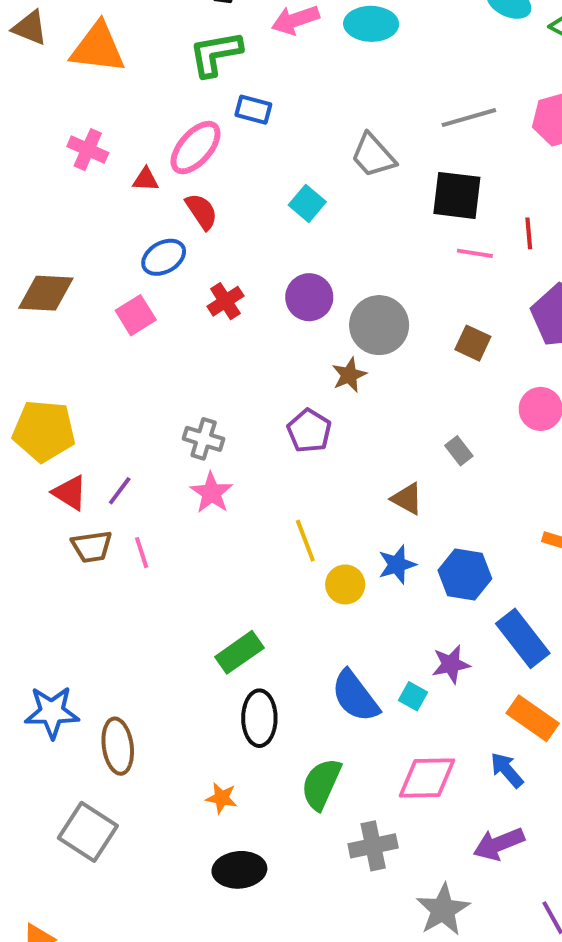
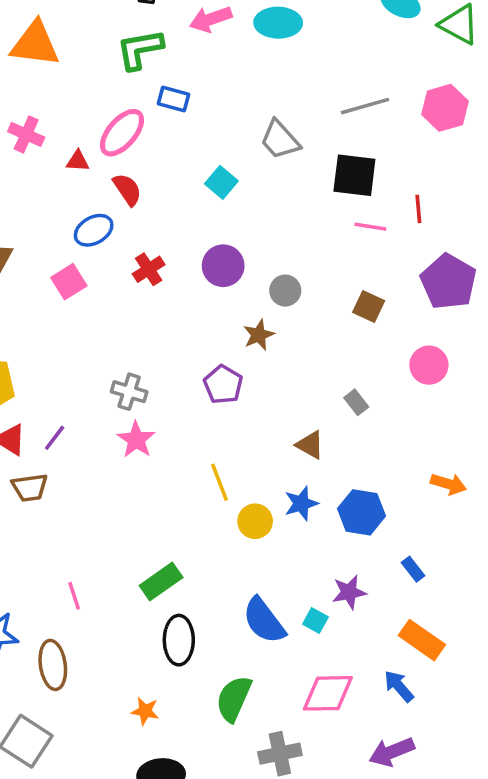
gray circle: (379, 325) -> (285, 291), size x0.6
pink line: (142, 553) -> (74, 596), moved
blue rectangle: (523, 638) -> (413, 569), size x0.5

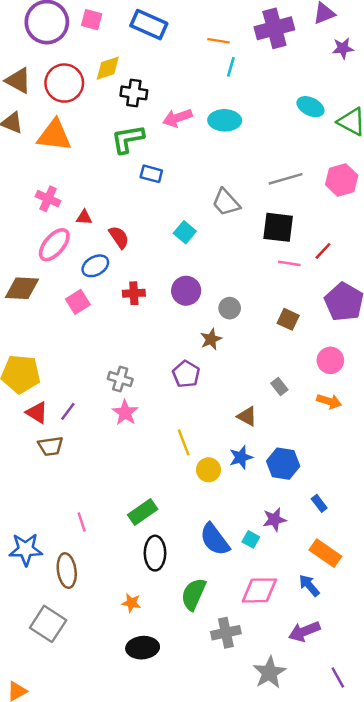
pink ellipse: (122, 133) -> (54, 245), moved
red line: (418, 209) -> (323, 251), turned 48
red cross: (149, 269) -> (134, 293), turned 30
orange arrow: (448, 484) -> (329, 401), moved

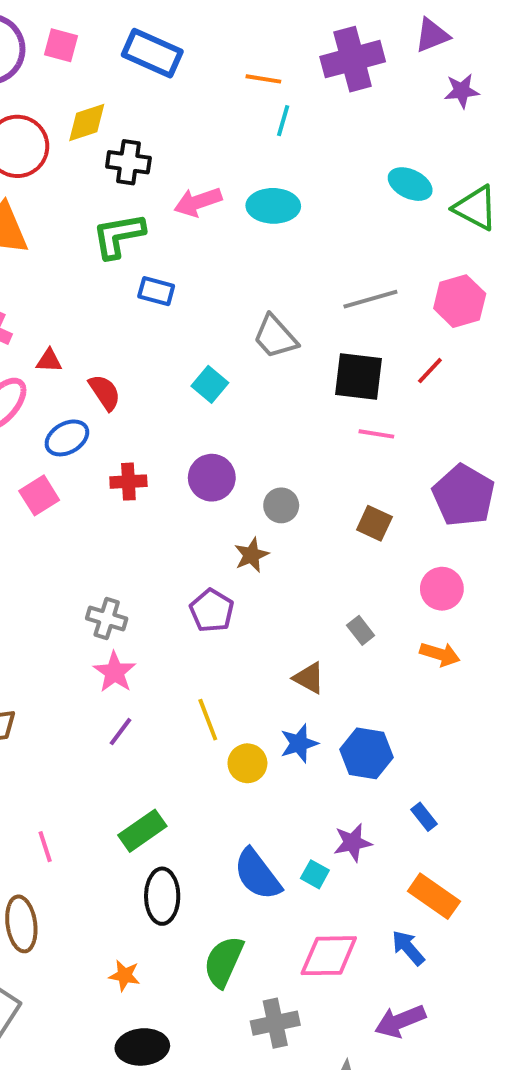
red line: (323, 251) -> (430, 371), moved
purple line: (68, 411) -> (121, 732), moved

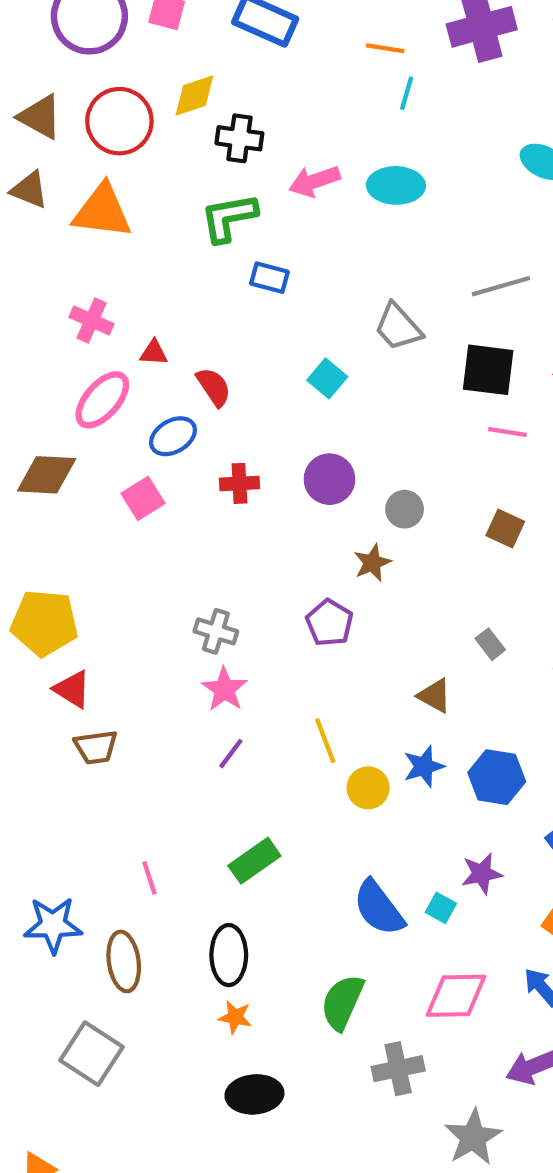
black ellipse: (162, 896) -> (229, 955), moved

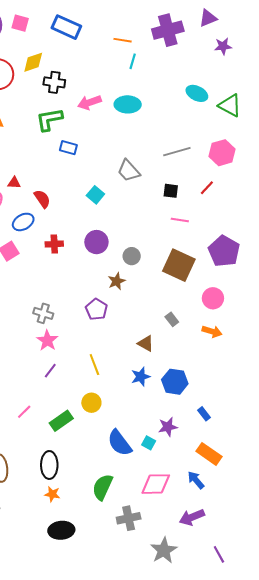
black square: (488, 370) -> (171, 191), size x0.6
brown square: (505, 528) -> (179, 265), size x1.8
yellow circle: (368, 788) -> (91, 403), moved
pink line: (149, 878) -> (24, 412), moved, turned 63

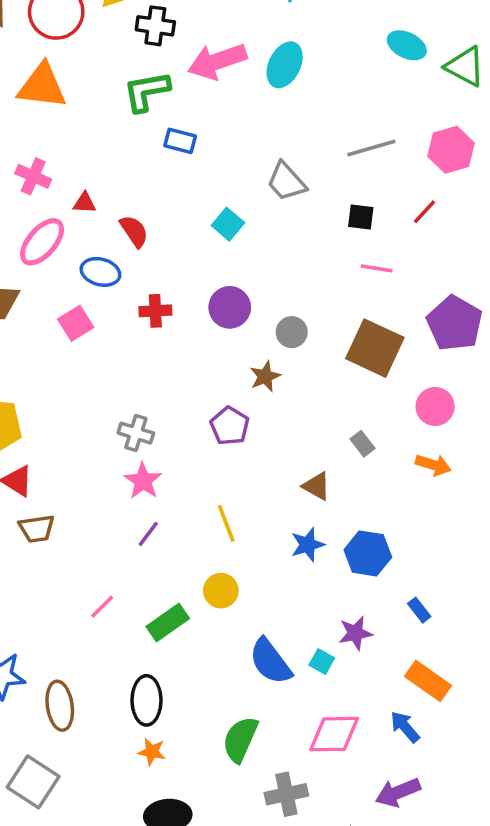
pink arrow: (89, 102) -> (217, 61), size x1.4
cyan ellipse: (128, 104) -> (285, 65), turned -65
blue ellipse: (23, 222) -> (100, 272), turned 45

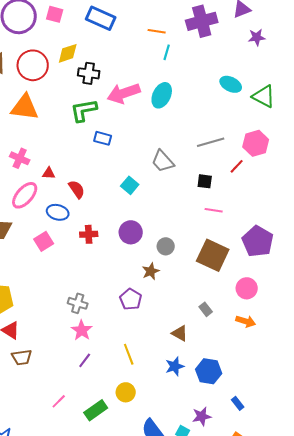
red line: (424, 212) -> (237, 166), moved

